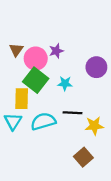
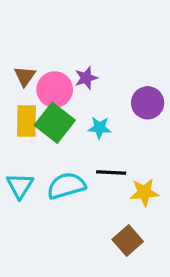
yellow rectangle: (22, 99) -> (26, 121), moved

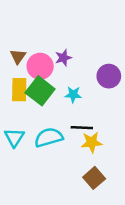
yellow star: (144, 192) -> (92, 142), moved

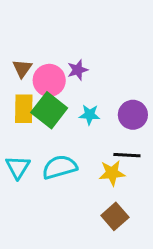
purple circle: (109, 76) -> (133, 115), moved
black line: (82, 128) -> (127, 155), moved

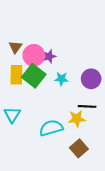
purple star: (78, 70) -> (49, 56), moved
cyan semicircle: (60, 167) -> (51, 128), moved

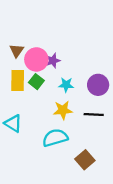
green square: (34, 76) -> (36, 82), size x0.6
cyan triangle: (12, 115) -> (13, 123), turned -30
yellow star: (77, 119) -> (63, 110), moved

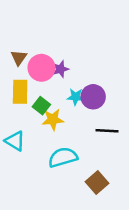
green square: (36, 82) -> (41, 106), moved
purple circle: (98, 85) -> (93, 97), moved
yellow star: (63, 110) -> (53, 119), moved

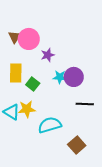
brown triangle: (19, 58) -> (15, 37), moved
pink circle: (41, 68) -> (29, 39), moved
yellow star: (53, 119) -> (27, 109), moved

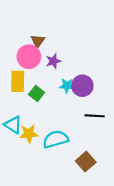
brown triangle: (15, 37) -> (38, 41), moved
pink circle: (29, 39) -> (29, 57), moved
yellow star: (27, 109) -> (29, 134), moved

